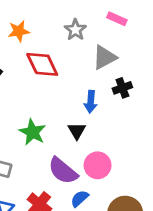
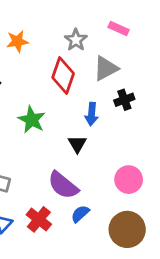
red diamond: (42, 64) -> (63, 76), moved, turned 44
green star: (33, 132) -> (32, 120), moved
pink circle: (98, 165) -> (129, 180), moved

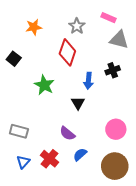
gray triangle: (106, 68) -> (119, 40), moved, turned 42
purple semicircle: (63, 185) -> (67, 133), size x0.7

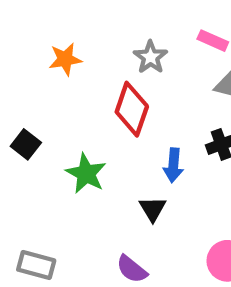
black square: (14, 59) -> (26, 144), moved

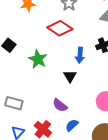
red diamond: (132, 109) -> (60, 28), turned -75

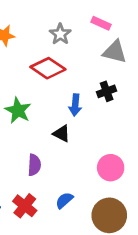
black triangle: (70, 76) -> (62, 134), turned -32
purple semicircle: (60, 105) -> (34, 165), moved, turned -126

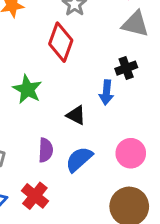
red diamond: (48, 68) -> (61, 42), turned 76
blue arrow: (75, 105) -> (106, 92), moved
blue semicircle: (64, 200) -> (79, 159), moved, size x1.4

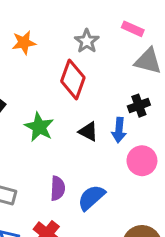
black triangle: (76, 115) -> (88, 132), moved
pink circle: (131, 153) -> (142, 161), moved

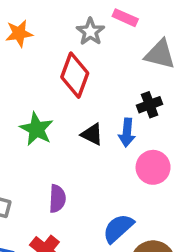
pink rectangle: (133, 29) -> (125, 18), moved
blue semicircle: (91, 198) -> (118, 228), moved

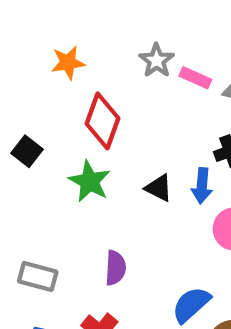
pink rectangle: (125, 18) -> (195, 78), moved
red diamond: (75, 75) -> (103, 121), moved

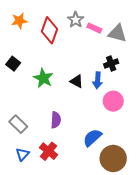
orange star: (68, 63) -> (19, 21), moved
red diamond: (103, 121) -> (50, 30), moved
gray rectangle: (38, 276) -> (18, 124), turned 30

